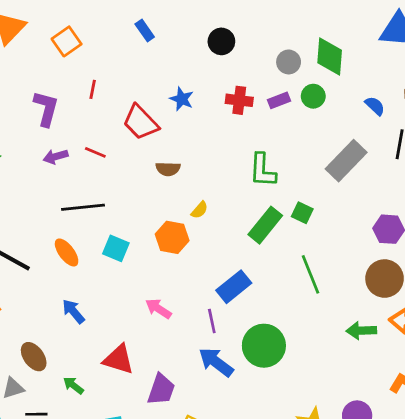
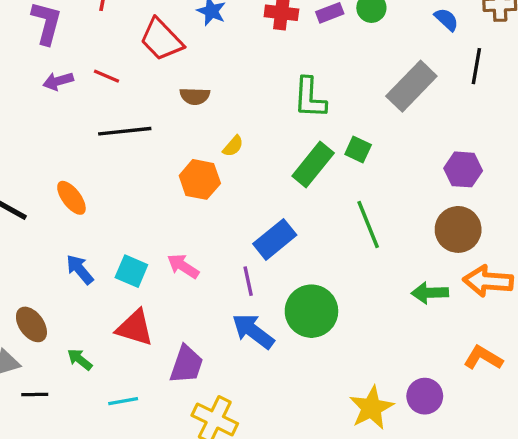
black line: (83, 207) -> (125, 131), moved
cyan square: (116, 248) -> (131, 271), moved

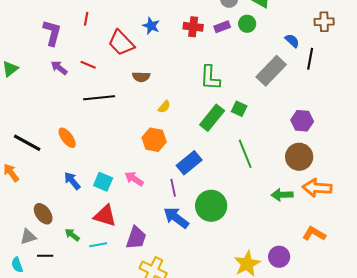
blue semicircle: (446, 19) -> (292, 41), moved
purple arrow: (58, 81) -> (59, 68), turned 54
orange hexagon: (200, 179) -> (154, 140), moved
cyan line: (123, 401) -> (98, 245), moved

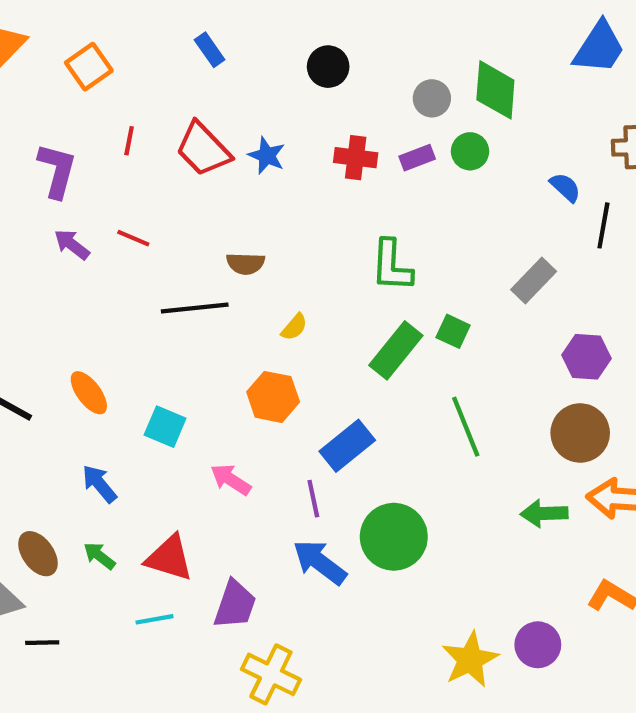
red trapezoid: (121, 43) -> (203, 149), moved
gray rectangle: (271, 71) -> (534, 280), moved, size x0.7
black line: (99, 98) -> (195, 308), moved
cyan square: (103, 182) -> (165, 427), moved
green arrow: (72, 235) -> (99, 556), moved

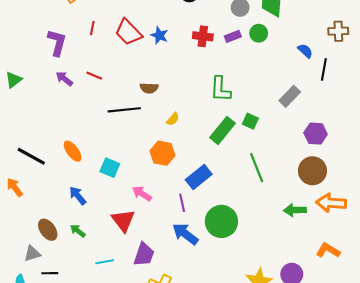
red triangle: (169, 558) -> (123, 220), moved, turned 35

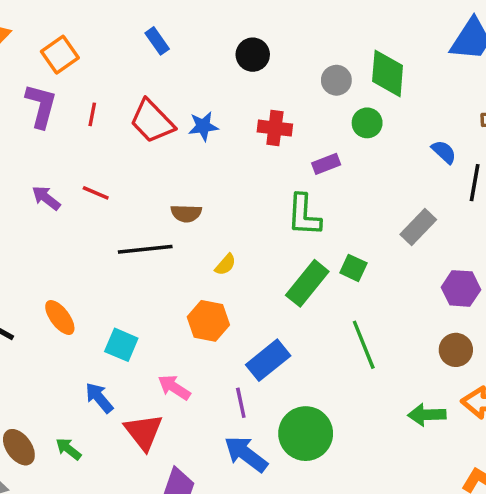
blue star: (159, 35) -> (203, 126), turned -30
purple rectangle: (233, 36) -> (326, 164), moved
purple L-shape: (57, 43) -> (41, 106), moved
brown circle: (312, 171) -> (456, 350), size x0.7
blue arrow: (78, 196) -> (99, 398), moved

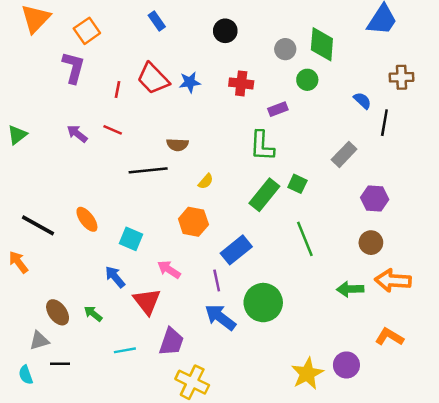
red line: (92, 114) -> (118, 90), moved

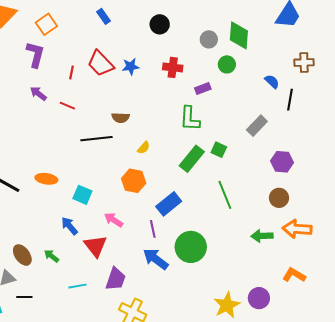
purple arrow: (77, 134) -> (38, 94), moved
orange ellipse: (87, 219) -> (46, 179), turned -45

